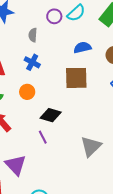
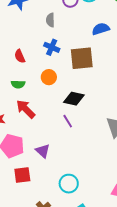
brown square: (76, 78) -> (82, 58), moved
purple triangle: (16, 165) -> (43, 151), size x0.7

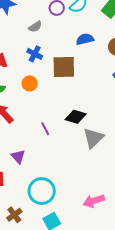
gray semicircle: (50, 20) -> (35, 27), turned -128
black diamond: (74, 99) -> (76, 117), moved
cyan circle: (69, 184) -> (42, 191), size x1.4

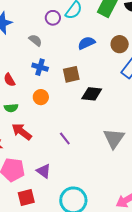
gray semicircle: (35, 27) -> (35, 40), turned -96
brown square: (64, 67) -> (71, 74), size x0.7
black diamond: (76, 117) -> (92, 94), moved

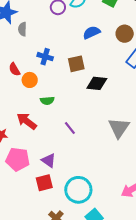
gray semicircle: (35, 40) -> (22, 29), moved, turned -128
orange circle: (41, 97) -> (30, 80), moved
green semicircle: (11, 108) -> (47, 101), moved
red square: (26, 197) -> (44, 183), moved

